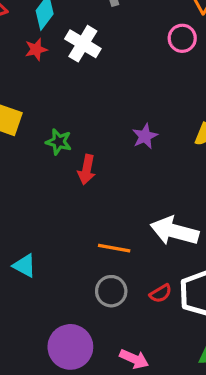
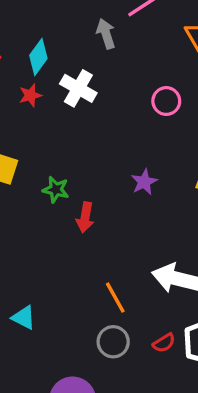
pink circle: (182, 38) -> (166, 101), moved
orange line: (114, 248) -> (115, 298), turned 52

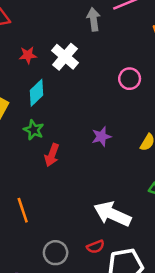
cyan diamond: (38, 57) -> (37, 93), moved
orange line: (115, 298) -> (23, 210), moved
red semicircle: (164, 343) -> (96, 247), moved

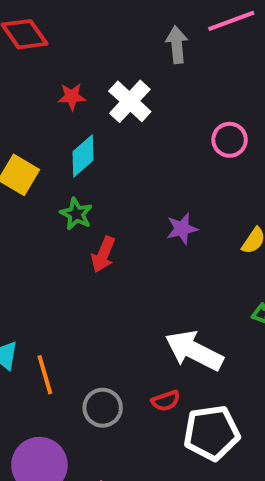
orange line: (23, 210) -> (45, 375), moved

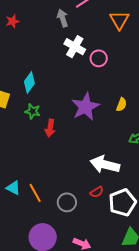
red star: (72, 97) -> (13, 21), moved
white cross: (130, 101) -> (75, 47), moved
purple star: (182, 229) -> (85, 107), size x1.8

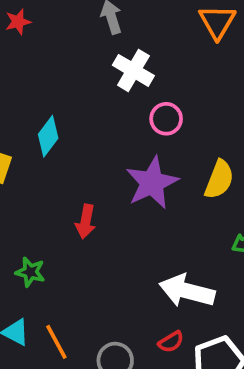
pink circle: (99, 58) -> (166, 119), moved
yellow semicircle: (121, 105) -> (219, 179), size x1.5
green star: (33, 111) -> (30, 272), moved

